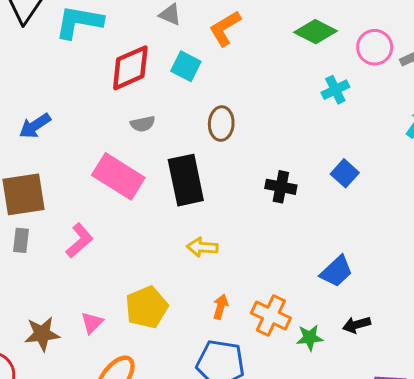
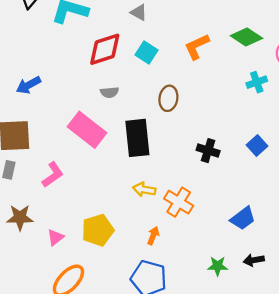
orange L-shape: (225, 28) -> (197, 47), moved
orange cross: (271, 316) -> (179, 202), moved
brown star: (42, 334) -> (20, 218), moved

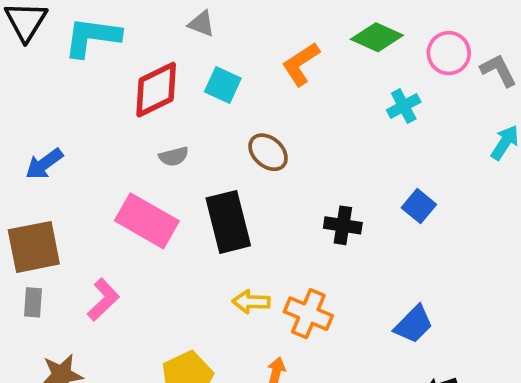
brown ellipse: (168, 98) -> (268, 152), turned -50

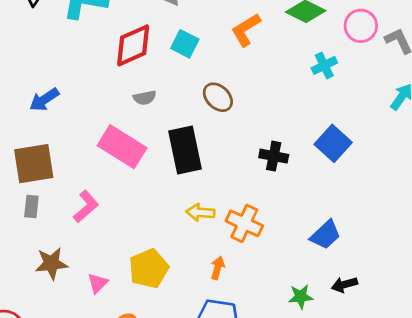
blue square: (419, 206) -> (333, 143), size x1.4

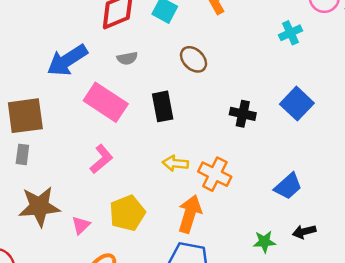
blue arrow: (44, 100) -> (67, 60), moved, size x1.5
black rectangle: (185, 150) -> (163, 106), size x0.7
pink L-shape: (86, 206) -> (101, 159), moved
brown star: (51, 263) -> (39, 206), size x1.4
orange arrow: (218, 268) -> (190, 214), size x1.8

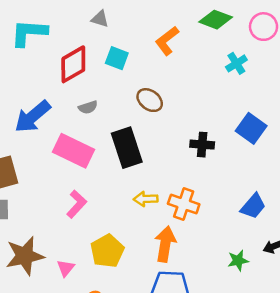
black rectangle: (163, 106) -> (127, 148), size x1.4

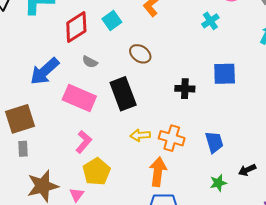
cyan square: (117, 58) -> (112, 20), turned 36
gray semicircle: (88, 107) -> (90, 62), turned 49
blue square: (251, 128) -> (225, 74), turned -35
blue trapezoid: (253, 206) -> (214, 142), moved, turned -55
yellow pentagon: (107, 251) -> (97, 172), moved

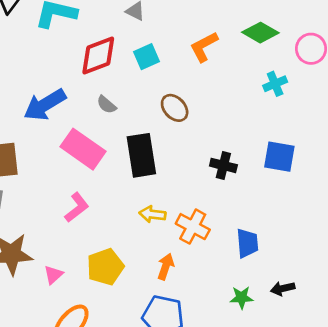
yellow pentagon: (97, 172) -> (105, 267), moved
orange arrow: (158, 172) -> (166, 267), size x0.7

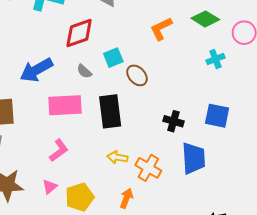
cyan square: (147, 57) -> (113, 58), moved
pink rectangle: (83, 149) -> (65, 105), turned -40
blue trapezoid: (247, 243) -> (193, 158), moved, size x1.4
pink triangle: (53, 275) -> (50, 187), moved

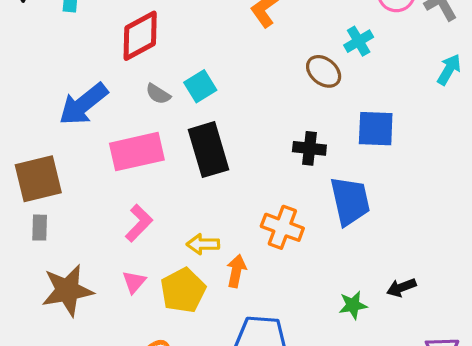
cyan square: (113, 58) -> (200, 86), moved
brown ellipse: (137, 75) -> (324, 71), moved
yellow arrow: (117, 157) -> (203, 244), moved
orange arrow: (126, 198) -> (236, 271), moved

